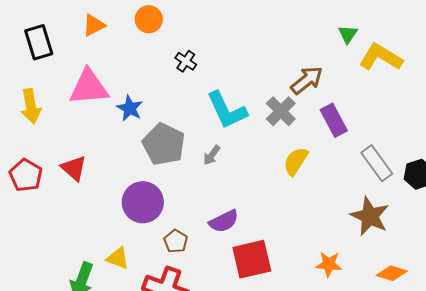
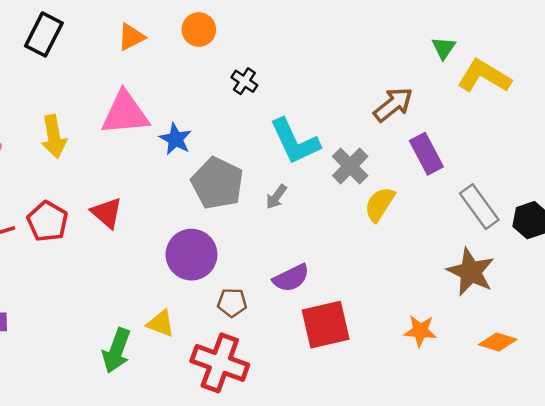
black rectangle: (39, 42) -> (44, 34), moved, turned 44
gray cross: (281, 111) -> (350, 166), moved
brown pentagon: (176, 241) -> (232, 303), turned -30

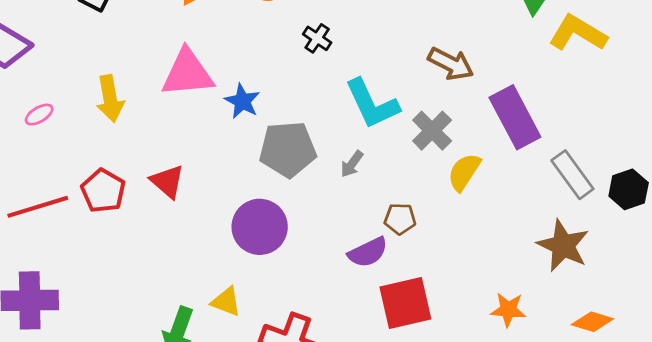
brown arrow: (393, 105) -> (451, 64), moved, turned 66
purple rectangle: (426, 154) -> (515, 117), size x1.4
gray pentagon: (217, 183) -> (288, 149), turned -30
brown pentagon: (232, 303) -> (400, 219), moved

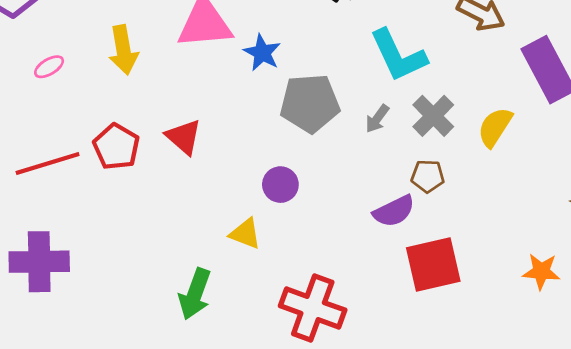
gray cross: (432, 131) -> (433, 116), moved
purple circle: (260, 227) -> (280, 185), size x0.6
yellow triangle: (226, 302) -> (245, 234), moved

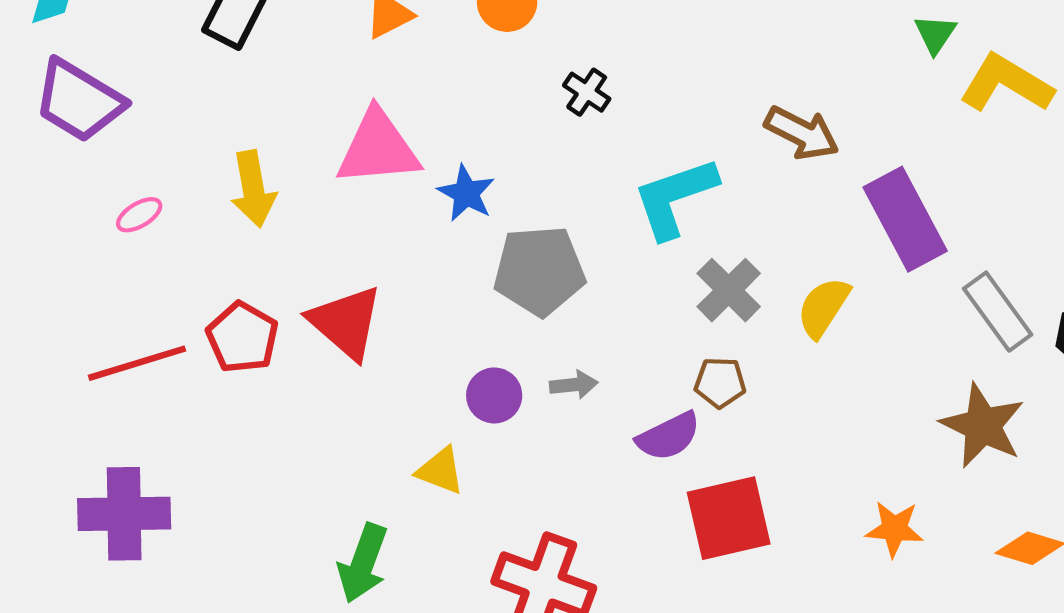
cyan L-shape: (398, 56) -> (675, 198), turned 96
gray arrow: (377, 119) -> (574, 385), moved, turned -132
red triangle: (184, 137) -> (346, 322), size x1.4

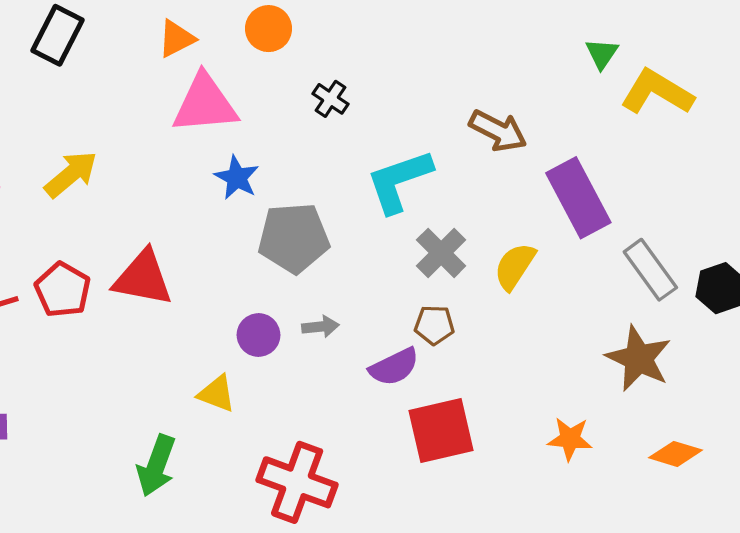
pink triangle: (378, 148) -> (205, 104), moved
yellow arrow: (253, 189) -> (71, 174), turned -120
red triangle: (346, 322) -> (143, 278), turned -30

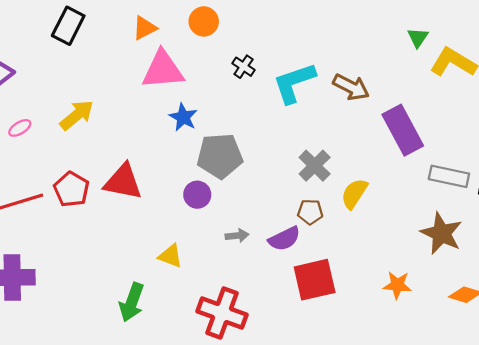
cyan L-shape: (399, 181) -> (294, 83), moved
yellow semicircle: (515, 266) -> (354, 194), moved
gray rectangle: (650, 270) -> (449, 176), turned -42
gray arrow: (320, 327) -> (237, 236), moved
purple circle: (258, 335) -> (197, 195), moved

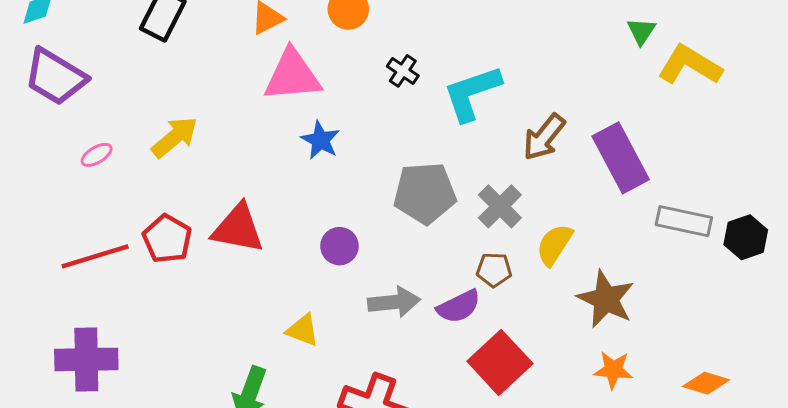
brown arrow: (351, 87) -> (544, 137), moved, turned 102
gray pentagon: (220, 156) -> (425, 193), moved
brown star: (441, 233) -> (606, 299), moved
gray arrow: (237, 236) -> (394, 302), size x1.6
red square: (315, 280) -> (500, 362), turned -30

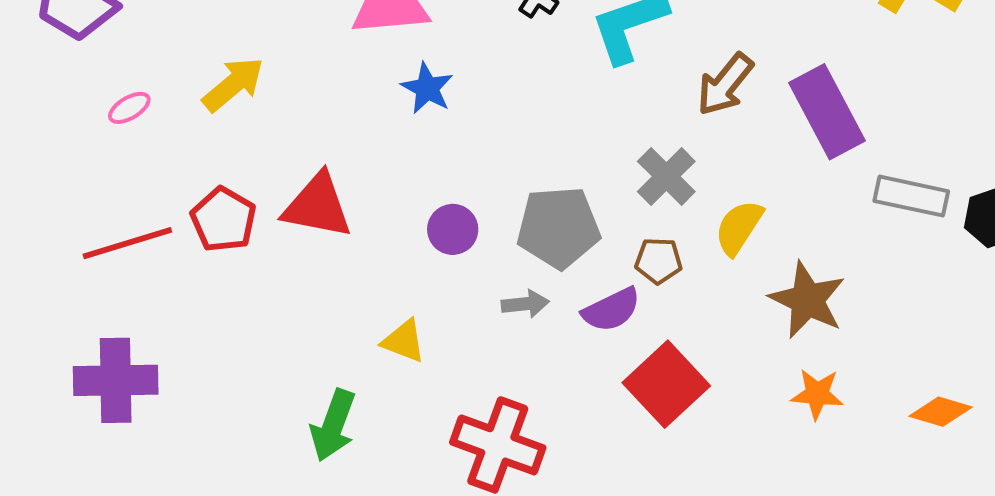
gray pentagon: (425, 193) -> (559, 227), moved
gray arrow: (394, 302) -> (525, 304), size x0.7

